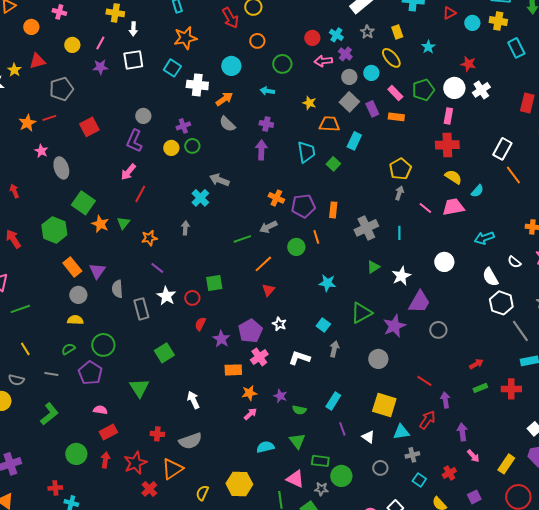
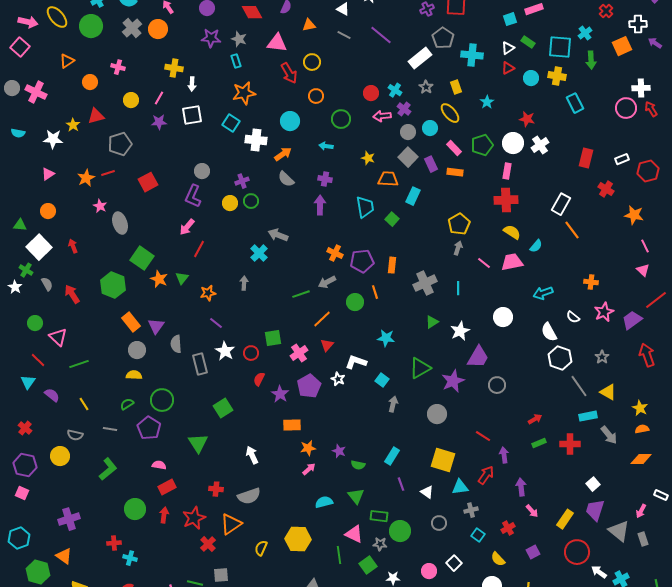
pink cross: (259, 357) -> (299, 353), moved
white L-shape: (299, 358) -> (356, 362), moved

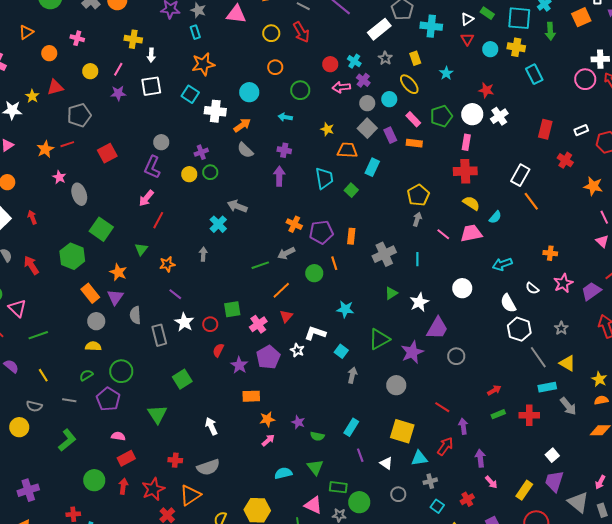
red triangle: (508, 68) -> (467, 39), turned -32
red arrow: (289, 73) -> (301, 32), moved
orange star: (159, 279) -> (118, 272), moved

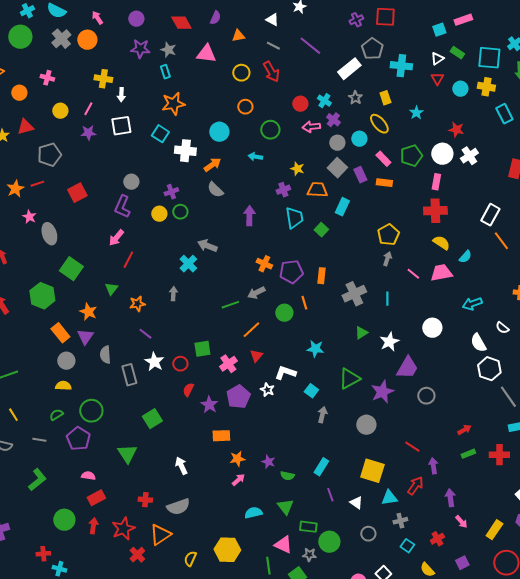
purple cross: (284, 150) -> (283, 190), moved, turned -32

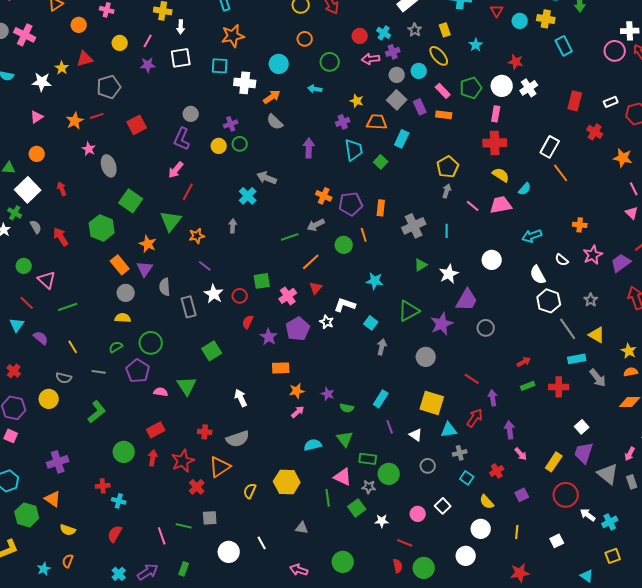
purple cross: (333, 120) -> (393, 52), turned 32
cyan square: (160, 134) -> (220, 66), turned -30
green triangle: (111, 289) -> (171, 221), size x1.6
pink semicircle: (88, 476) -> (161, 392), moved

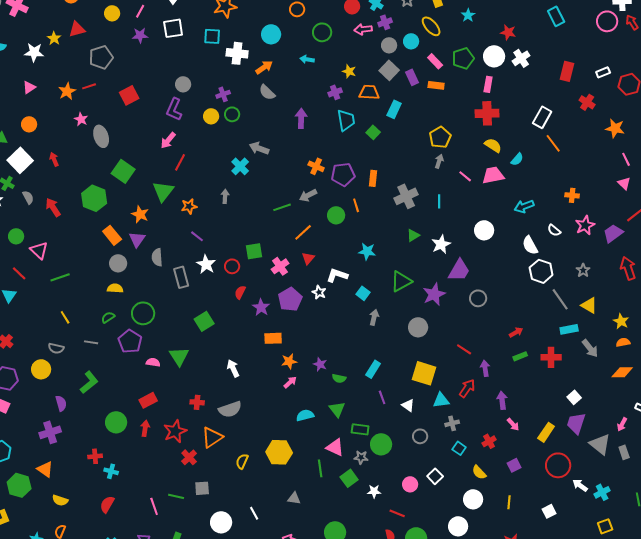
purple semicircle: (41, 338) -> (61, 403), moved, turned 35

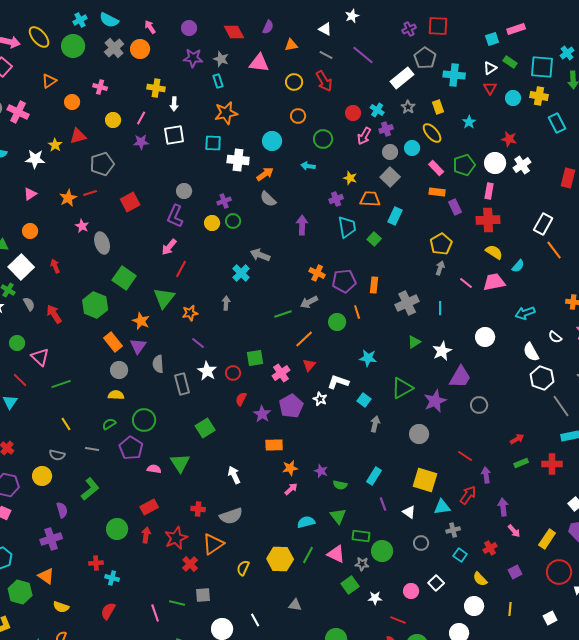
pink arrow: (363, 29) -> (364, 136), turned -54
purple rectangle: (412, 77) -> (455, 207), moved
green line: (320, 468) -> (308, 555), moved, turned 36

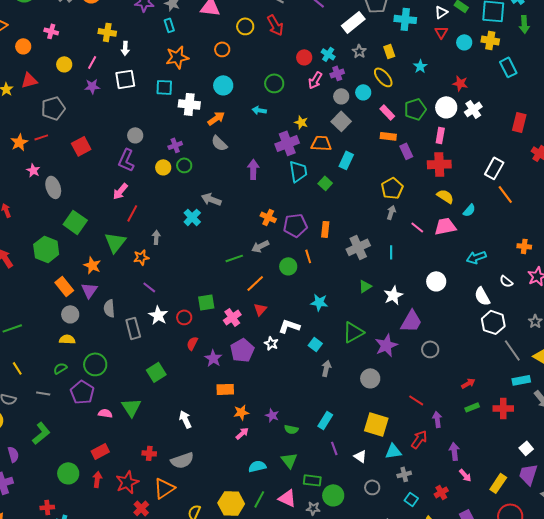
orange circle: (298, 116) -> (222, 49), moved
purple cross: (336, 199) -> (287, 143), size x1.6
gray arrow: (226, 303) -> (156, 237), moved

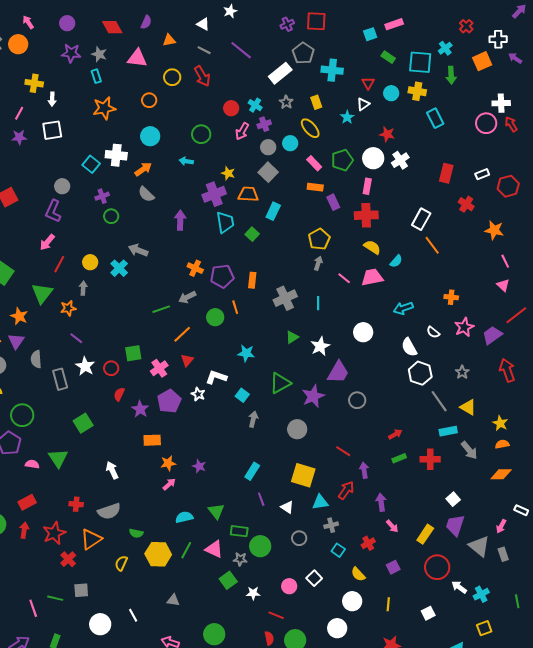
white triangle: (441, 12) -> (363, 104), moved
cyan square: (164, 87) -> (91, 164), moved, turned 36
yellow circle: (163, 167) -> (90, 262), moved
green semicircle: (291, 429) -> (136, 533), moved

